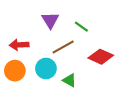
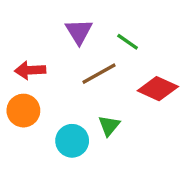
cyan circle: (46, 68) -> (72, 141), moved
green triangle: (70, 80) -> (109, 126), turned 40

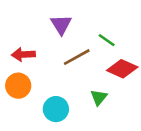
green line: (128, 42) -> (107, 40), moved
green triangle: (109, 126) -> (99, 97), moved

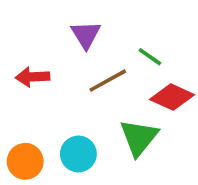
orange circle: (18, 86) -> (25, 161), moved
green triangle: (99, 97) -> (139, 137), size x1.6

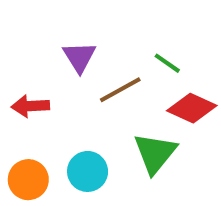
purple triangle: (86, 35) -> (79, 57), moved
red arrow: (33, 77) -> (30, 106), moved

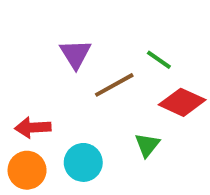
red arrow: (30, 106) -> (33, 128), moved
green triangle: (155, 153) -> (147, 145), size x0.6

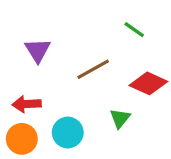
purple triangle: (75, 54) -> (38, 50), moved
green line: (159, 60) -> (134, 30), moved

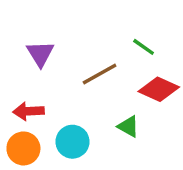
green line: (134, 30) -> (144, 47), moved
green triangle: (120, 118) -> (128, 126), turned -40

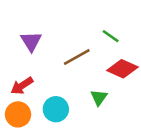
red arrow: (28, 111) -> (22, 86), turned -30
green triangle: (128, 126) -> (99, 97), turned 36

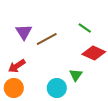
brown line: (77, 57) -> (47, 39), moved
cyan circle: (56, 109) -> (57, 88), moved

